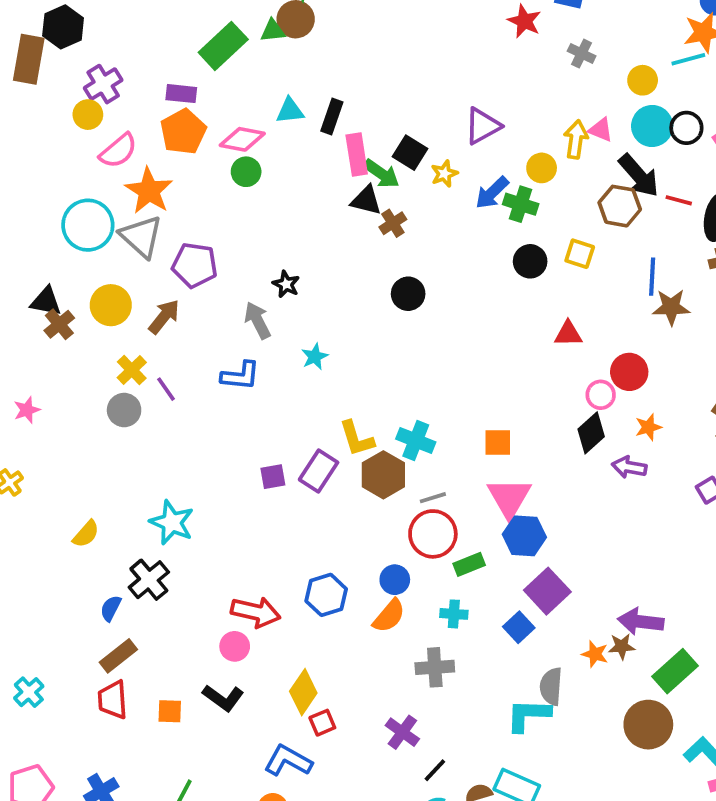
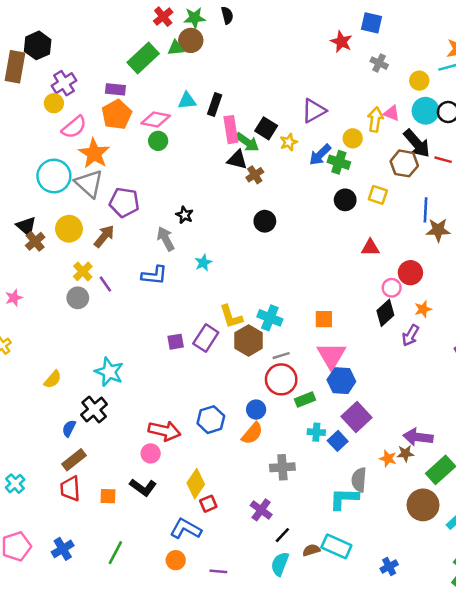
black triangle: (46, 301) -> (26, 226), turned 30
purple arrow: (629, 467) -> (410, 335), turned -70
cyan cross: (454, 614) -> (316, 432), moved

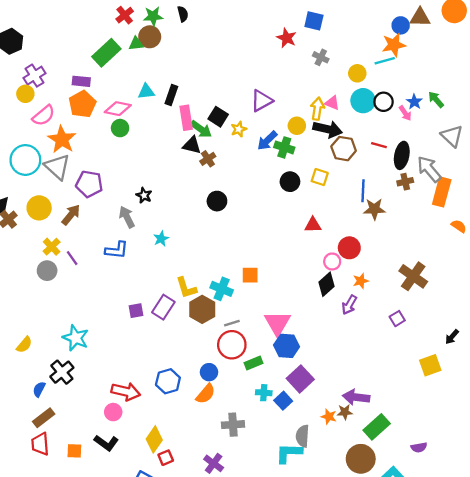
black arrow: (417, 143) -> (328, 129), moved, turned -36
orange square: (324, 319) -> (250, 275), moved

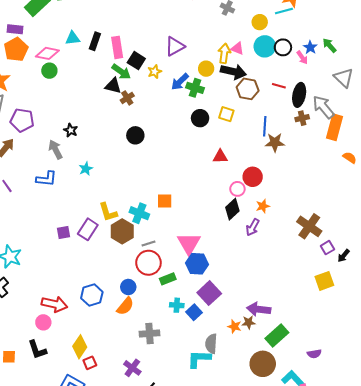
pink rectangle: (186, 118) -> (117, 47), moved
brown cross: (413, 276) -> (309, 226), moved
purple square: (397, 319) -> (327, 248), moved
black L-shape: (106, 443) -> (37, 350), turned 35

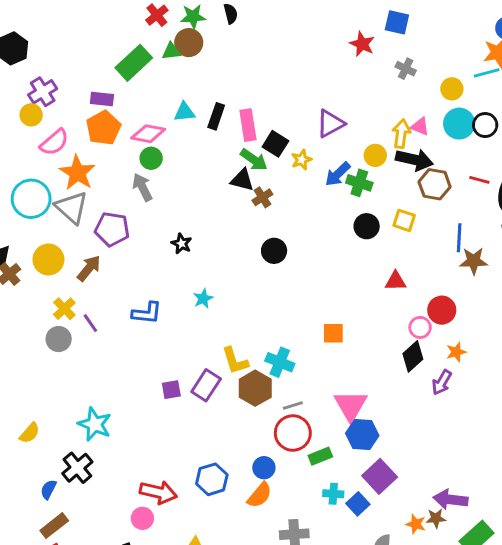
gray arrow: (55, 149) -> (142, 187), moved
orange square: (165, 201) -> (333, 333), moved

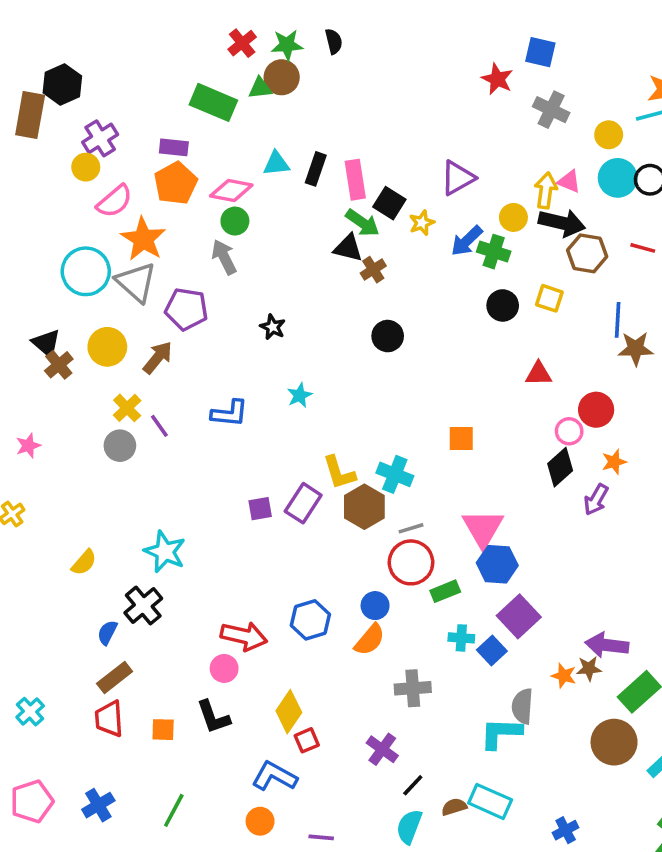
green rectangle: (134, 63) -> (213, 102), turned 66
gray cross: (406, 69) -> (551, 110), size x1.4

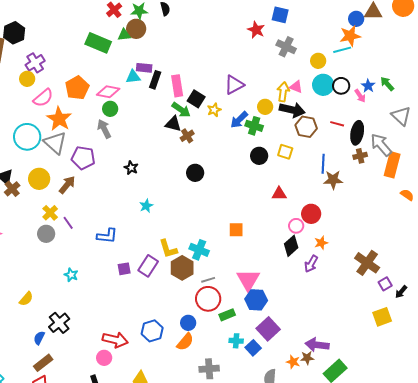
purple rectangle: (174, 147) -> (144, 68), moved
blue L-shape: (230, 413) -> (107, 236), moved
cyan star: (165, 552) -> (71, 275), moved, size x0.6

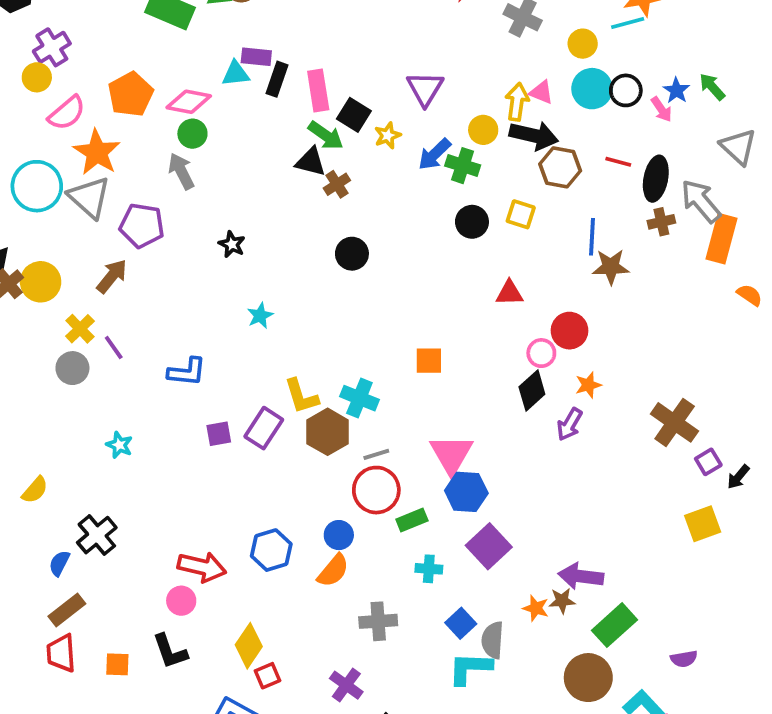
purple triangle: (234, 85) -> (425, 89), turned -30
yellow circle: (39, 179) -> (41, 282), moved
blue square: (253, 348) -> (461, 623), moved

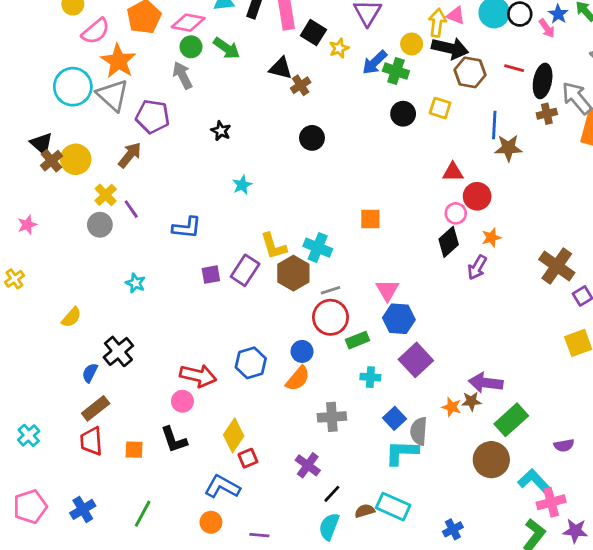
green arrow: (326, 135) -> (227, 48), moved
red triangle: (509, 293) -> (453, 172), moved
pink triangle: (451, 454) -> (387, 290), size x0.7

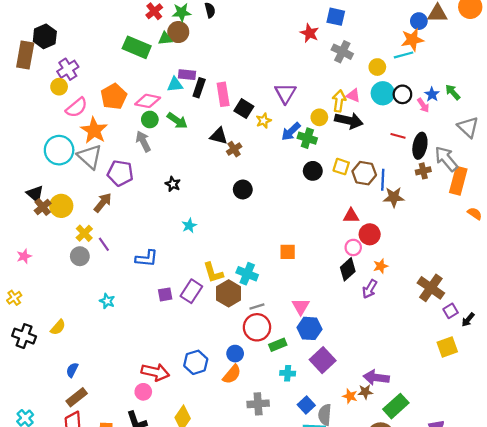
brown hexagon: (470, 72) -> (364, 173), moved
black cross: (118, 351) -> (24, 336), moved, turned -30

